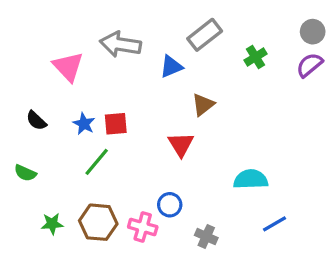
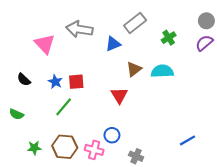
cyan semicircle: (251, 179) -> (162, 71), moved
blue line: (275, 224) -> (187, 140), moved

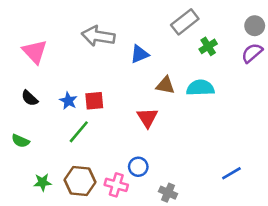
gray rectangle: (135, 23) -> (185, 22), moved
pink triangle: (45, 44) -> (35, 52), moved
brown triangle: (134, 69) -> (165, 85), turned 49

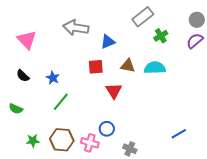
red square: (94, 101) -> (96, 67), moved

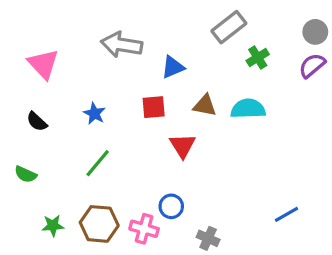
blue star: (53, 78) -> (94, 114), moved

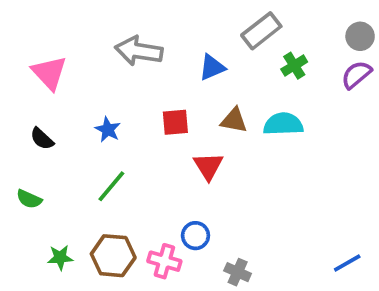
blue triangle: (173, 67) -> (212, 67), moved
blue line: (286, 214) -> (347, 263), moved

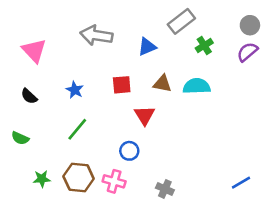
blue circle: (195, 236) -> (129, 151), moved

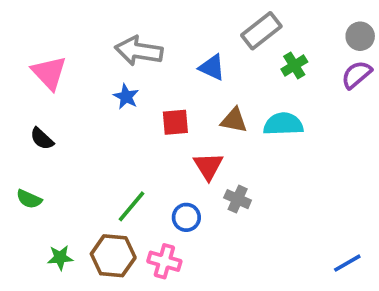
blue triangle: (147, 47) -> (212, 67), turned 48
blue star: (75, 90) -> (126, 97), moved
green line: (77, 129) -> (131, 206), moved
gray cross: (165, 189) -> (238, 199), moved

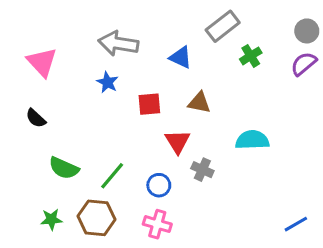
cyan semicircle: (283, 124) -> (252, 140), moved
green semicircle: (29, 199) -> (64, 168), moved, size x1.4
pink cross: (164, 261) -> (157, 224), moved

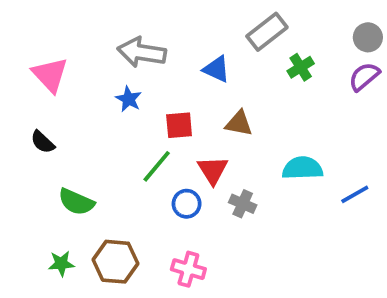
green line: (112, 176) -> (157, 166), moved
blue circle: (159, 185) -> (187, 204), moved
blue line: (296, 224) -> (355, 194), moved

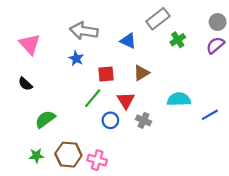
brown triangle: (239, 123) -> (141, 73), turned -42
green semicircle: (76, 202) -> (45, 119), turned 120
pink cross: (188, 269) -> (97, 160), moved

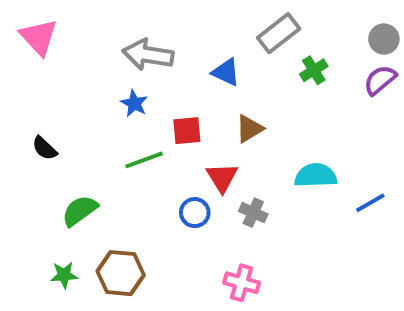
pink triangle: (30, 44) -> (39, 37), moved
green line: (93, 98) -> (144, 160), moved, turned 30
pink cross: (97, 160) -> (242, 283), moved

